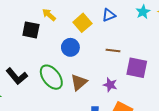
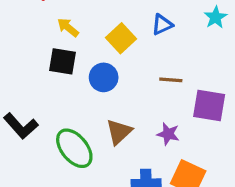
black square: (31, 30) -> (63, 61), moved
green ellipse: (51, 77) -> (74, 148), moved

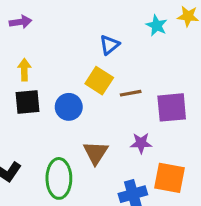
yellow arrow: (68, 27) -> (24, 70), turned 65
yellow square: (121, 38) -> (99, 81), moved
green ellipse: (74, 148) -> (59, 178), turned 54

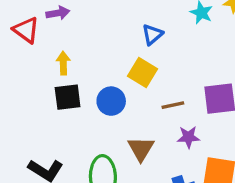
brown line: (131, 93) -> (173, 105), moved

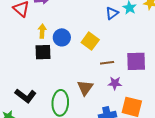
blue triangle: (152, 34) -> (112, 13), moved
blue circle: (111, 101) -> (62, 37), moved

